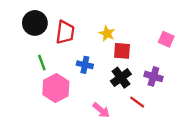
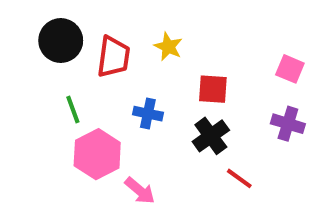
yellow star: (107, 33) -> (168, 47), moved
purple cross: (153, 76) -> (288, 124), moved
pink arrow: (101, 110) -> (140, 191), moved

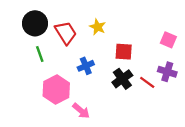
red trapezoid: (113, 57) -> (66, 33), turned -40
green line: (73, 110) -> (40, 54), moved
blue cross: (148, 114) -> (86, 66), turned -35
red line: (239, 178) -> (147, 82), moved

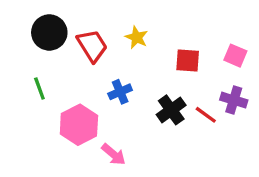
red square: (124, 52) -> (188, 60), moved
green line: (40, 54) -> (39, 88), moved

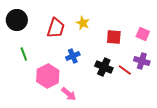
black circle: (49, 32) -> (17, 20), moved
red trapezoid: (92, 46) -> (56, 28), turned 50
black cross: (171, 110) -> (104, 67), turned -30

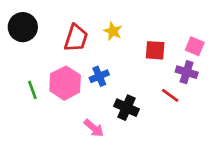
green line: (24, 54) -> (32, 90), moved
purple cross: (142, 61) -> (187, 72), moved
black cross: (104, 67) -> (127, 108), moved
pink hexagon: (48, 76) -> (65, 83), moved

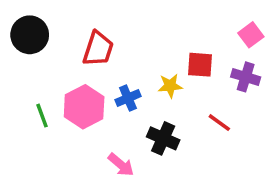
yellow star: (113, 31) -> (170, 86), moved, turned -30
pink square: (195, 46) -> (251, 35), moved, turned 30
purple cross: (187, 72) -> (246, 77), moved

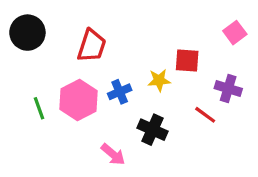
purple cross: (246, 77) -> (228, 88), moved

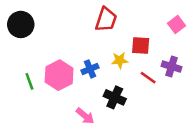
red trapezoid: (92, 46) -> (106, 20), moved
red line: (205, 115) -> (148, 78), moved

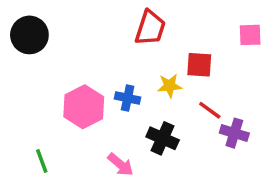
pink square: (176, 24) -> (250, 35), turned 35
purple cross: (172, 66) -> (234, 133), moved
blue cross: (90, 69) -> (128, 98), turned 35
green line: (29, 81) -> (42, 161), moved

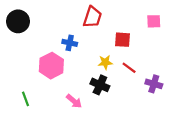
yellow star: (170, 86) -> (105, 62), moved
blue cross: (128, 98) -> (70, 43), moved
purple cross: (234, 133) -> (154, 84), moved

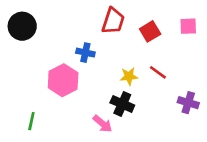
red square: (123, 40) -> (150, 31), moved, turned -35
red line: (129, 68) -> (158, 72), moved
green line: (26, 99) -> (31, 121), turned 32
pink arrow: (74, 101) -> (103, 124), moved

